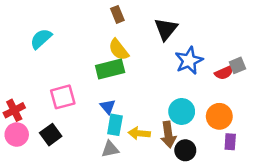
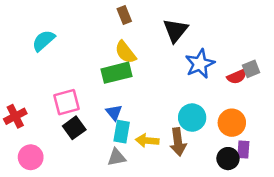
pink circle: (17, 135) -> (31, 157), moved
black square: (51, 135) -> (74, 128), moved
black circle: (185, 150) -> (228, 159), moved

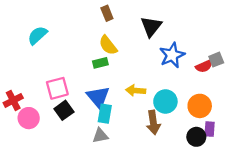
green rectangle: (116, 73) -> (100, 63), size x0.6
blue triangle: (114, 112) -> (98, 97), size x1.6
yellow arrow: (147, 141) -> (136, 90), moved
pink circle: (31, 157) -> (29, 118), moved

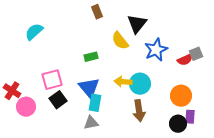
yellow semicircle: (108, 45) -> (120, 41), moved
red cross: (13, 100) -> (12, 91), turned -30
cyan circle: (165, 102) -> (140, 84), moved

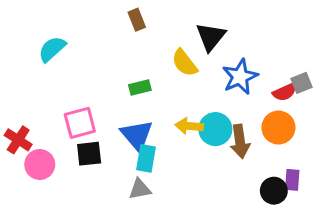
brown rectangle: (97, 12) -> (137, 20), moved
orange circle: (181, 96) -> (278, 128), moved
black square: (58, 100) -> (89, 154), turned 30
brown arrow: (139, 111) -> (240, 141), moved

